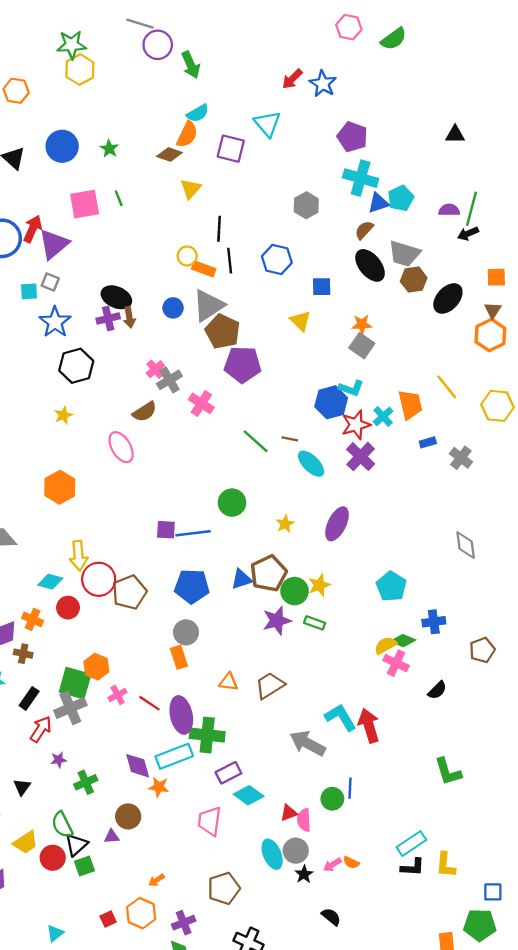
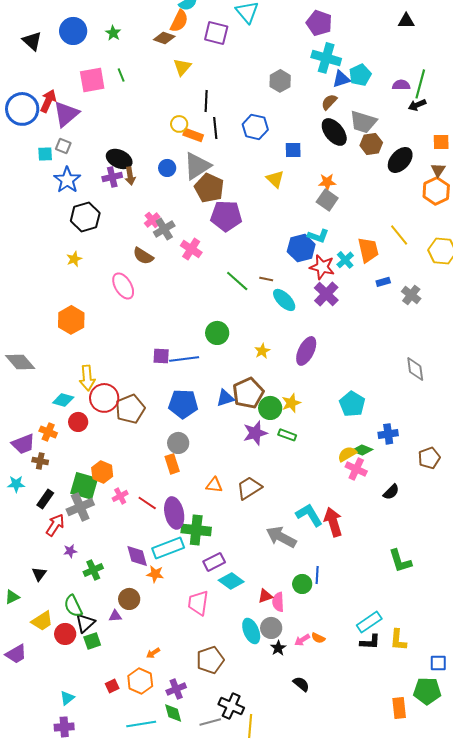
brown semicircle: (145, 412) -> (143, 256), turned 65
red star: (356, 425) -> (322, 267), turned 30

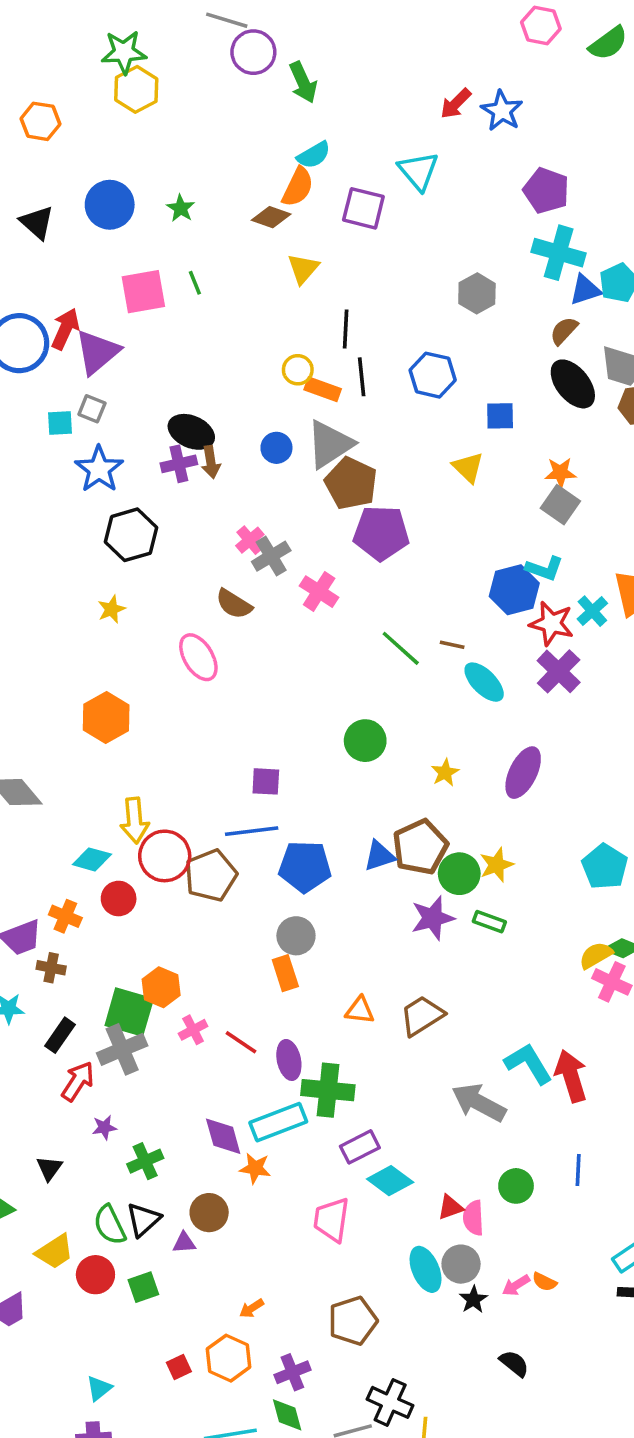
blue line: (184, 359) -> (252, 831), moved
purple ellipse: (174, 513) -> (289, 1060), size x0.7
blue line: (317, 575) -> (578, 1170), moved
black triangle: (85, 623) -> (143, 1220), moved

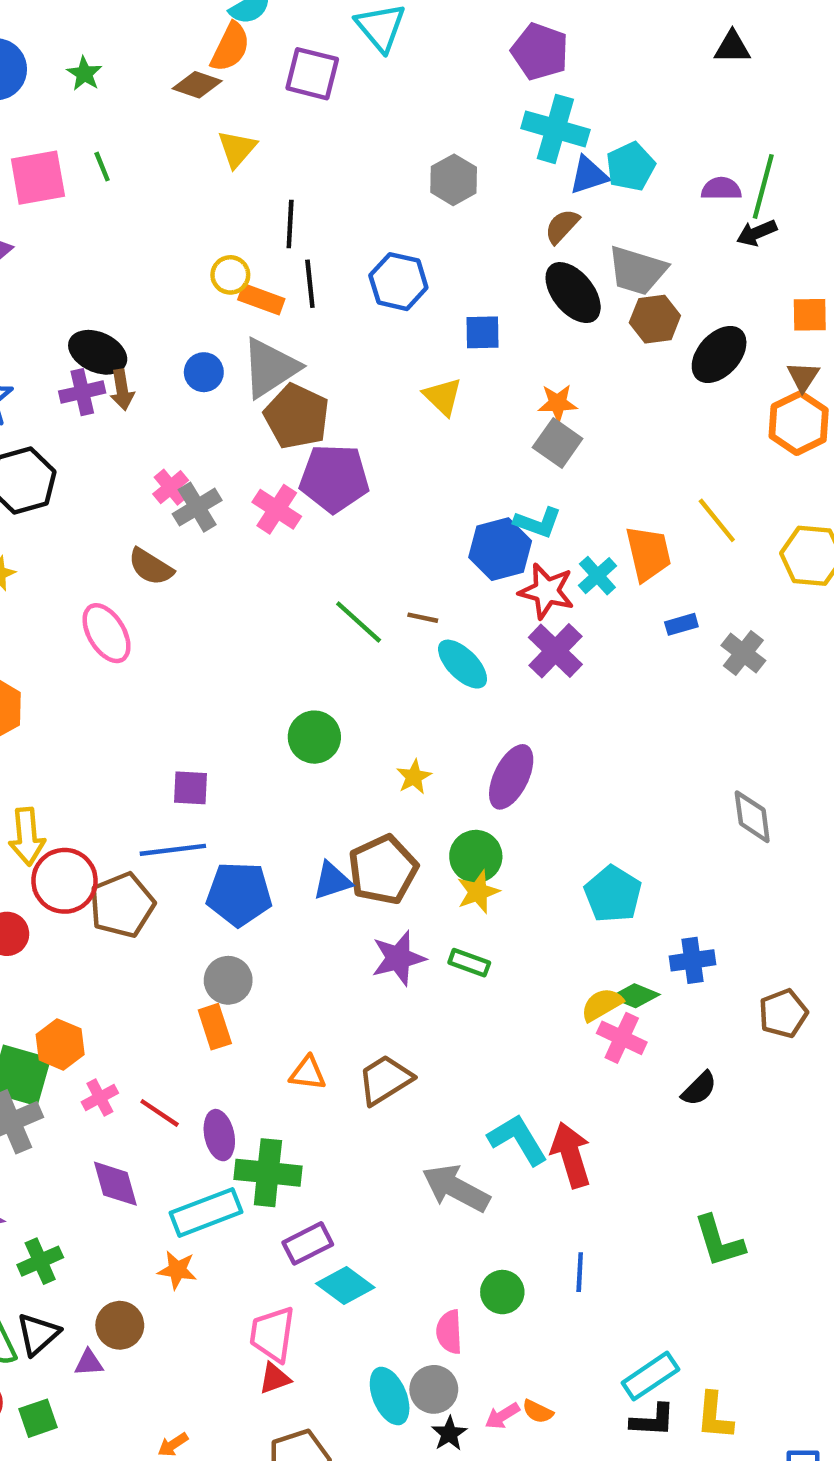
pink cross: (319, 592) -> (277, 509), moved
green circle: (459, 874) -> (476, 856), moved
purple diamond: (223, 1136) -> (115, 1184), moved
red triangle: (450, 1207) -> (275, 1378), moved

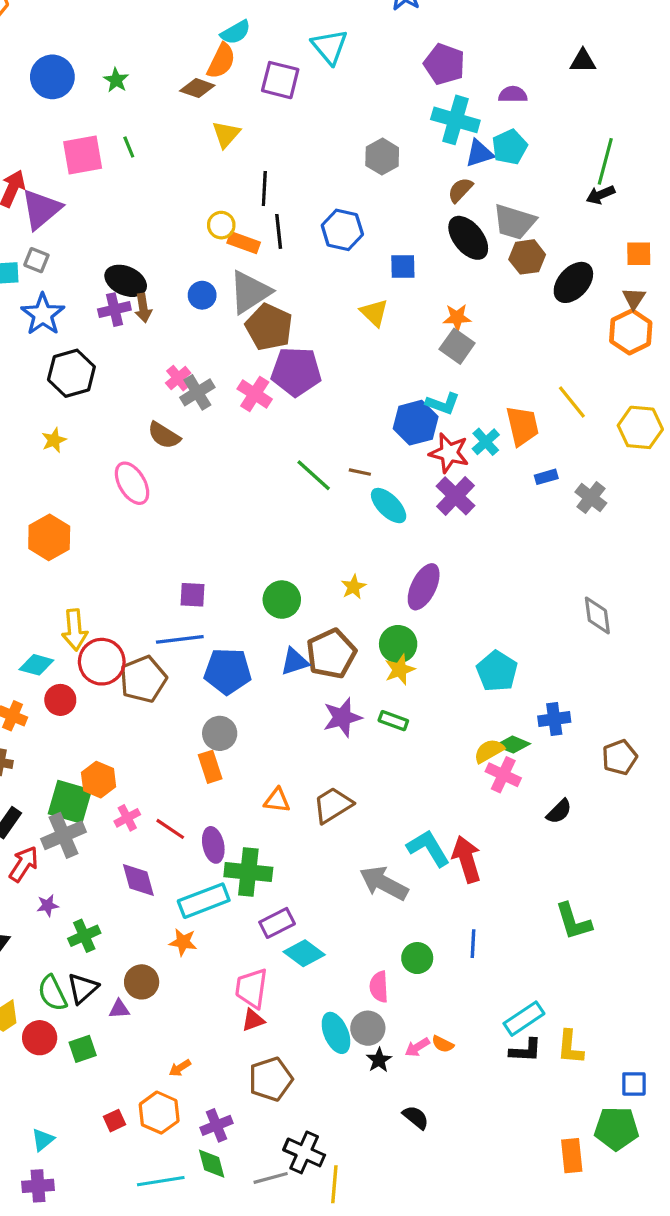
purple semicircle: (721, 189) -> (513, 94), moved
green circle: (314, 737) -> (282, 600), moved

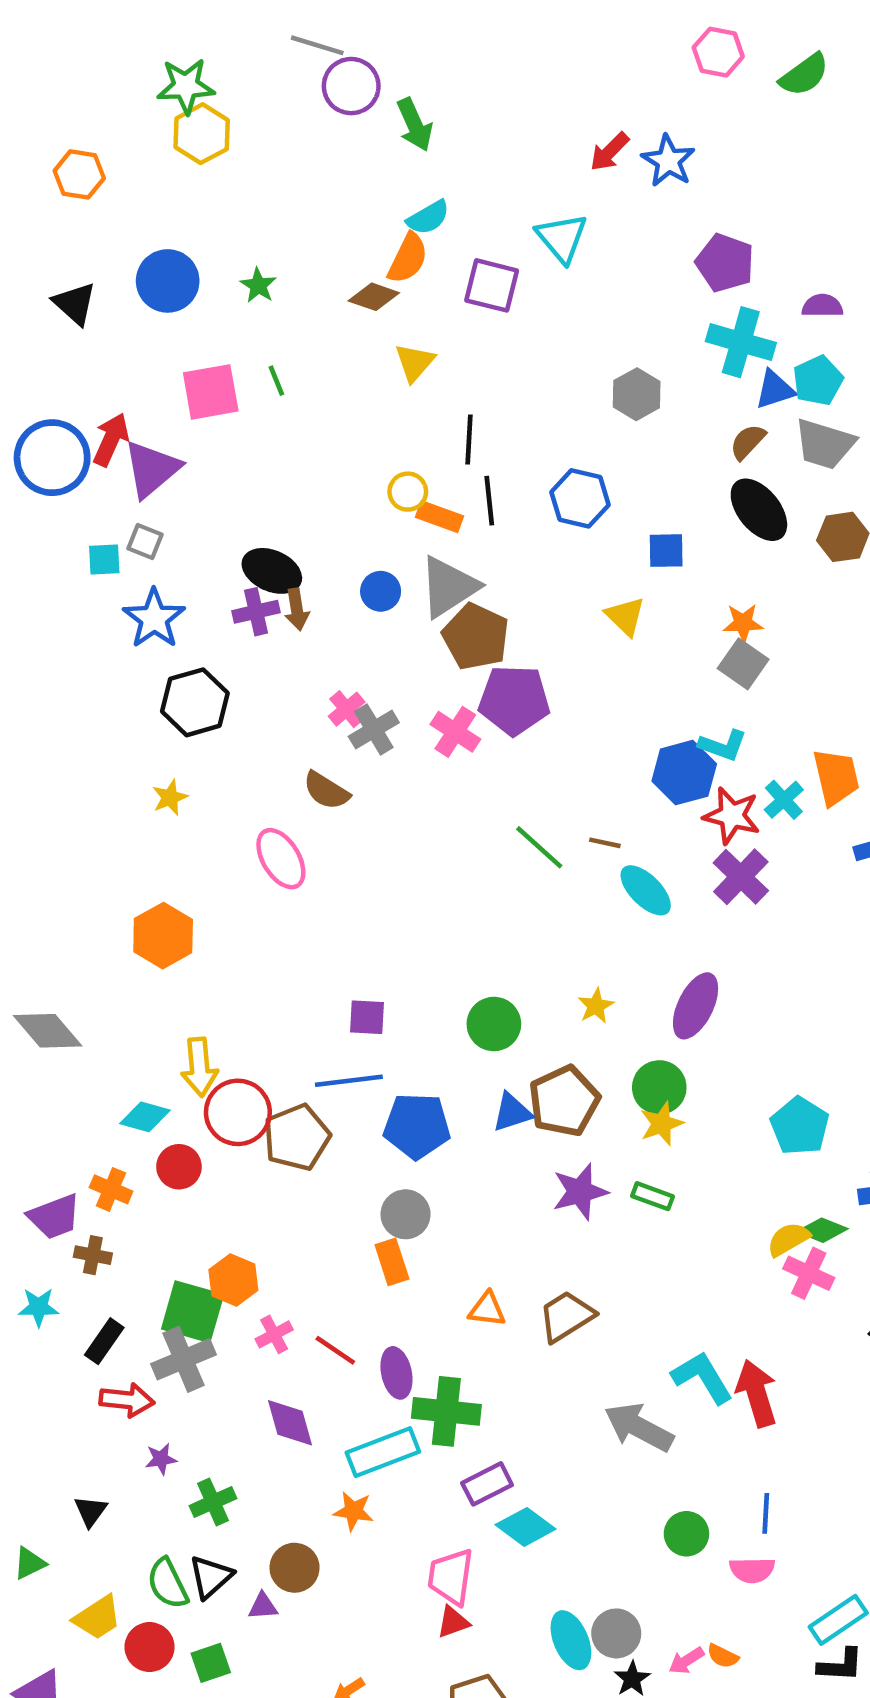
gray trapezoid: (514, 222) -> (825, 444), moved
red arrow: (24, 864) -> (127, 1400), turned 63
pink semicircle: (379, 987) -> (752, 1570), moved, turned -88

